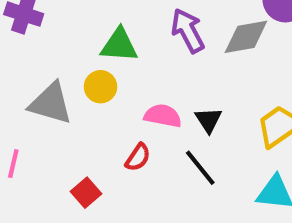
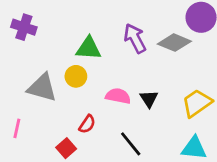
gray diamond: (246, 37) -> (174, 43), turned 32
red semicircle: (138, 157) -> (87, 124), moved
black line: (200, 168) -> (131, 144), moved

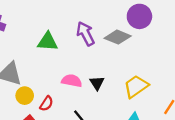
yellow circle: (76, 76) -> (25, 96), moved

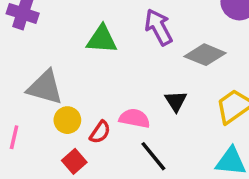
gray diamond: (118, 37) -> (205, 55), moved
pink semicircle: (72, 81) -> (134, 118), moved

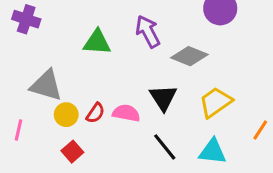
black triangle: (176, 101) -> (163, 98), size x1.4
red semicircle: (100, 132) -> (95, 113), moved
black line: (153, 156) -> (165, 147), moved

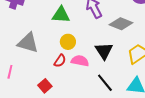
yellow circle: (66, 115) -> (68, 42), moved

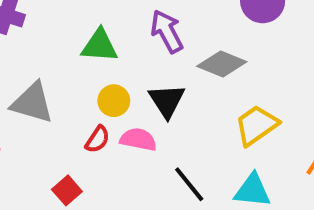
black triangle: (104, 51) -> (167, 101), moved

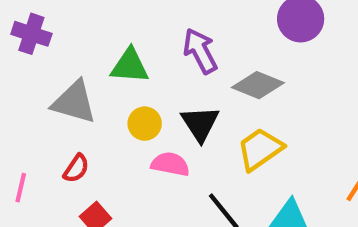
gray triangle: (32, 103) -> (74, 102), moved
yellow trapezoid: (256, 125) -> (260, 149), moved
red semicircle: (97, 139) -> (76, 168), moved

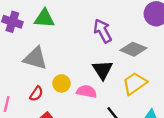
green triangle: (130, 66) -> (44, 18), moved
yellow circle: (145, 124) -> (61, 83), moved

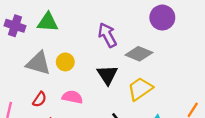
yellow circle: (61, 83) -> (65, 62), moved
pink semicircle: (87, 91) -> (72, 97), moved

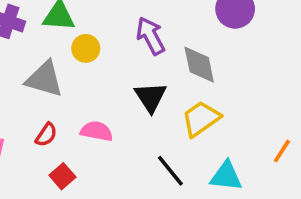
gray diamond: (139, 54) -> (199, 65), turned 56
yellow circle: (65, 62) -> (86, 48), moved

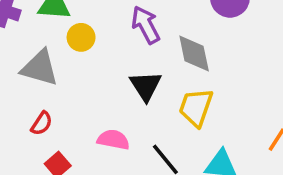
yellow trapezoid: (201, 119) -> (196, 107), turned -36
pink semicircle: (97, 131) -> (113, 140), moved

